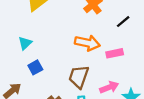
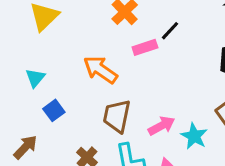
orange arrow: (87, 43) -> (100, 70), moved, turned -150
pink rectangle: (115, 53) -> (145, 47), moved

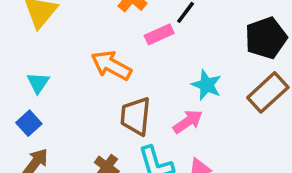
blue square: (54, 110) -> (29, 123), moved
cyan star: (194, 136) -> (206, 85), moved

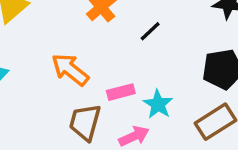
pink rectangle: (159, 34) -> (121, 92), moved

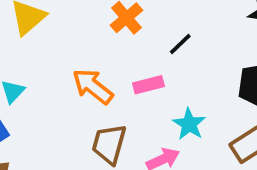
pink rectangle: (121, 92) -> (148, 85), moved

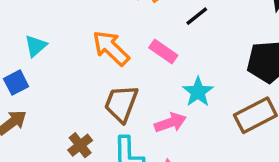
pink rectangle: (148, 85) -> (163, 51), turned 44

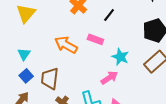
blue square: (16, 83) -> (26, 76), moved
brown trapezoid: (121, 104) -> (50, 79), moved

